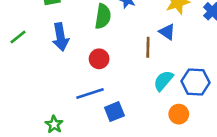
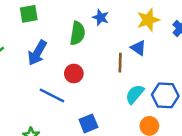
blue arrow: (60, 37) -> (37, 53), turned 40
blue line: (90, 94) -> (52, 95), moved, turned 45

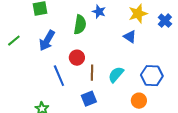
brown line: (120, 63) -> (92, 73), moved
cyan semicircle: (135, 94) -> (116, 75), moved
blue line: (52, 95) -> (59, 76), turned 40

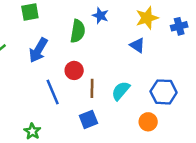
blue cross: (165, 21) -> (179, 26), turned 32

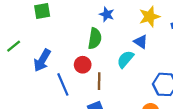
green semicircle: (78, 31) -> (95, 38), moved
blue arrow: (38, 50) -> (42, 60), moved
cyan semicircle: (121, 91) -> (125, 59), moved

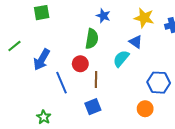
yellow star: (149, 17) -> (144, 18), turned 30

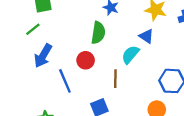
green line: (14, 46) -> (33, 29), moved
brown line: (96, 79) -> (115, 79), moved

